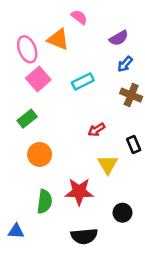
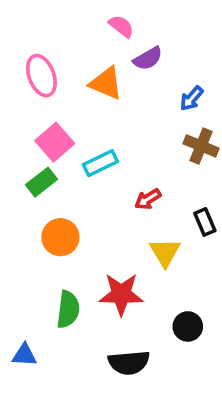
purple semicircle: (119, 38) -> (148, 59), moved
orange triangle: (58, 39) -> (106, 83), moved
pink square: (38, 79) -> (55, 142), moved
cyan rectangle: (83, 81) -> (100, 163), moved

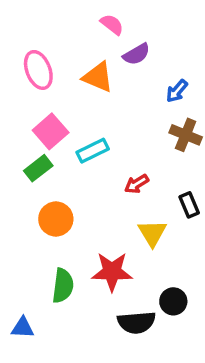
black semicircle: (129, 363) -> (136, 322), moved

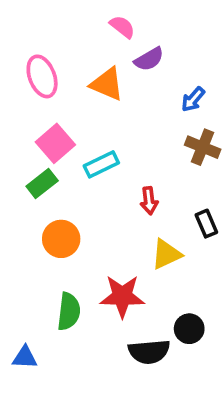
red arrow: (136, 184) -> (149, 201), turned -65
yellow triangle: (152, 233) -> (166, 254), turned 36

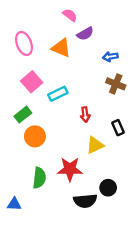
blue arrow: (193, 99) -> (110, 57), turned 40
green rectangle: (42, 183) -> (23, 115), moved

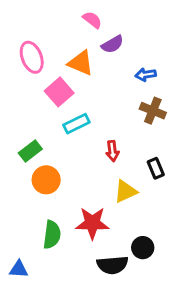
pink square: (32, 82) -> (59, 92), moved

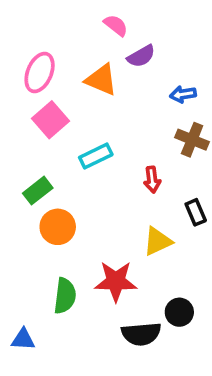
pink ellipse: (32, 57) -> (40, 73), turned 44
pink square: (59, 92) -> (50, 120), moved
red arrow: (112, 151) -> (152, 180), moved

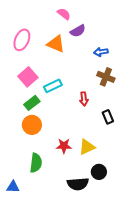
pink square: (50, 120) -> (28, 77), moved
green rectangle: (38, 191) -> (32, 103), moved
yellow triangle: (158, 241) -> (87, 147), moved
red star: (116, 281) -> (64, 146), moved, size x0.7

